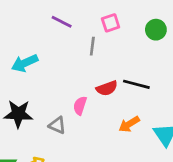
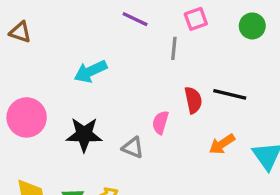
red semicircle: (107, 88) -> (193, 100), turned -80

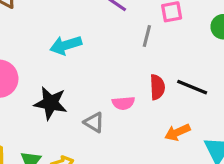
pink semicircle: (160, 122) -> (123, 103), turned -120

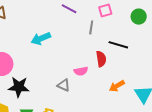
black line: (192, 87) -> (118, 45), moved
black star: (51, 103) -> (19, 87), moved

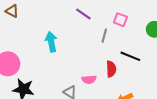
pink square: (105, 11) -> (120, 20), turned 32
cyan arrow: (41, 39) -> (51, 42), turned 96

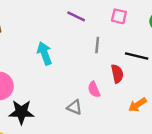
gray line: (104, 36) -> (97, 45), moved
pink semicircle: (89, 79) -> (94, 89), turned 80

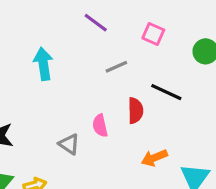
gray line: (97, 45) -> (116, 67), turned 49

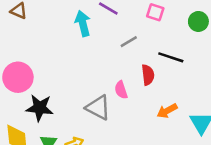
cyan arrow: (43, 64) -> (83, 23), moved
gray triangle: (69, 144) -> (98, 107), size x1.5

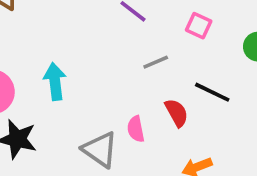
cyan arrow: (83, 23) -> (55, 82), moved
red semicircle: (148, 75) -> (177, 113), turned -30

